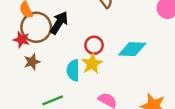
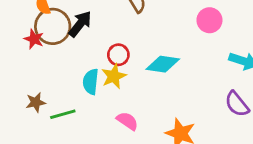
brown star: (32, 62) -> (36, 102), moved

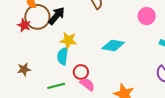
red circle: (118, 55) -> (81, 72), moved
yellow star: (114, 76) -> (68, 40), moved, turned 30
green line: (63, 114) -> (56, 86), moved

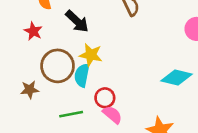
black arrow: (57, 16) -> (77, 21), turned 90
brown circle: (37, 17) -> (58, 66), moved
cyan diamond: (113, 46) -> (177, 78), moved

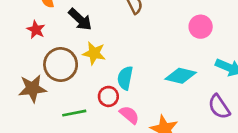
cyan semicircle: (82, 75) -> (125, 78), moved
brown star: (30, 90) -> (32, 88), size x1.5
pink semicircle: (112, 115) -> (129, 115), moved

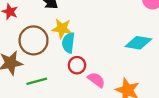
cyan semicircle: (125, 78) -> (68, 43), moved
green line: (74, 113) -> (37, 81), moved

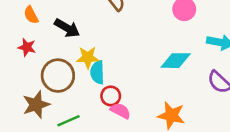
pink semicircle: (96, 80) -> (120, 111), moved

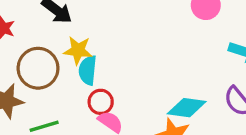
cyan diamond: (176, 61) -> (187, 108), moved

